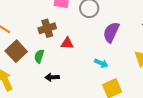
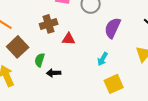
green semicircle: (39, 56) -> (40, 60), moved
cyan arrow: (101, 63) -> (103, 59), turned 96

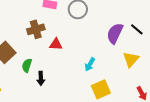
purple semicircle: (113, 28) -> (115, 33), moved
black arrow: (54, 73) -> (41, 78), turned -88

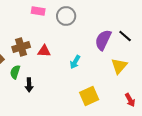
brown cross: (36, 29) -> (21, 47), moved
cyan arrow: (90, 64) -> (75, 62), moved

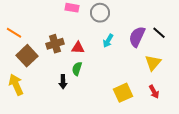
cyan arrow: (75, 62) -> (108, 41), moved
green semicircle: (15, 72) -> (77, 69), moved
red arrow: (130, 100) -> (154, 92), moved

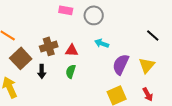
purple semicircle: (137, 37) -> (121, 64), moved
cyan arrow: (108, 41) -> (102, 43), turned 80
black arrow: (63, 82) -> (42, 71), moved

